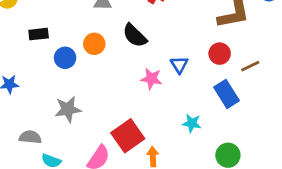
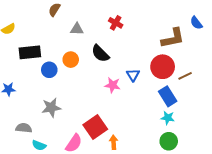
black rectangle: (39, 34) -> (30, 52), size x1.5
red circle: (220, 54) -> (163, 67), size x1.5
cyan star: (192, 123) -> (168, 118), moved

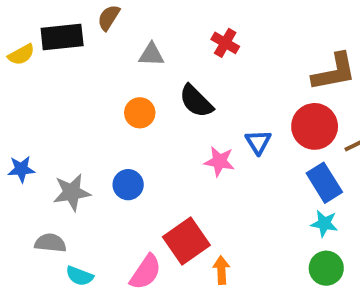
black rectangle: (30, 52) -> (62, 37), moved
blue circle: (49, 70) -> (128, 185), moved
gray star: (51, 108) -> (72, 192), moved

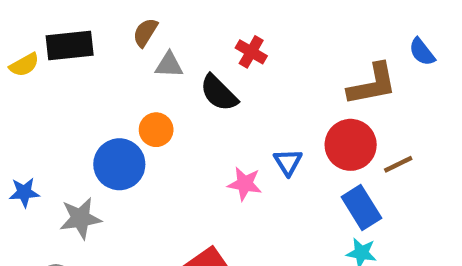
brown semicircle: (109, 18) -> (145, 32), moved
black semicircle: (196, 101) -> (219, 93), moved
blue circle: (128, 185) -> (119, 164), moved, size x1.5

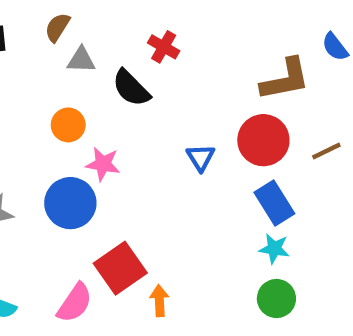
blue circle: (119, 164) -> (70, 203), moved
brown line: (398, 164) -> (326, 151), moved
pink star: (245, 184) -> (103, 164), moved

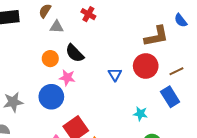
red cross: (164, 47) -> (88, 14), moved
black semicircle: (131, 88) -> (75, 53), moved
blue rectangle: (274, 203) -> (170, 97), moved
cyan star: (274, 249) -> (140, 114), moved

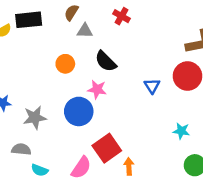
orange circle: (50, 59) -> (65, 64), moved

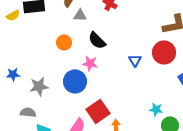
cyan star: (181, 131) -> (156, 109), moved

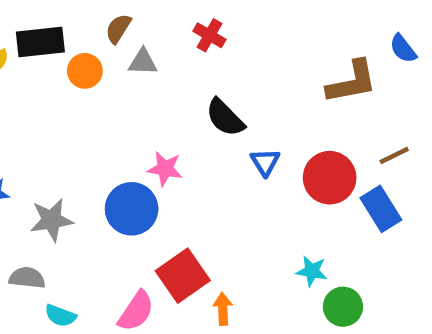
black semicircle: (97, 40) -> (225, 118), moved
orange circle: (64, 42) -> (85, 71), moved
red circle: (164, 52) -> (330, 178), moved

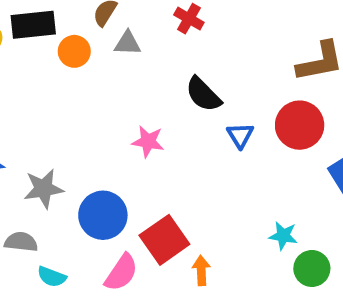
red circle: (330, 178) -> (300, 125), moved
blue circle: (132, 209) -> (103, 215), moved

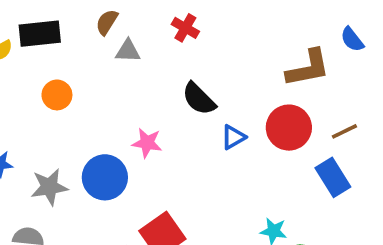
orange circle: (74, 51) -> (57, 95), moved
blue triangle: (240, 135) -> (233, 137), turned 32
blue circle: (103, 215) -> (105, 177), moved

